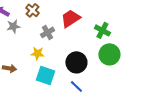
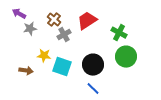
brown cross: (32, 10) -> (54, 20), moved
yellow star: (37, 53) -> (44, 56), moved
cyan square: (45, 75) -> (62, 67), moved

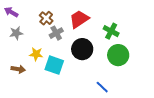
gray star: (30, 29) -> (16, 33), moved
black circle: (93, 65) -> (82, 49), moved
blue line: (93, 89) -> (102, 87), moved

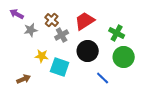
gray star: (16, 33) -> (31, 30), moved
brown arrow: (18, 69) -> (24, 79), moved, turned -32
blue line: (102, 87) -> (103, 78), moved

